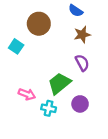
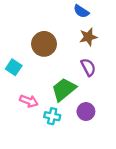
brown circle: (39, 24) -> (44, 44), moved
cyan square: (16, 46) -> (14, 67), moved

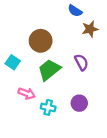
brown star: (88, 37) -> (90, 29), moved
green trapezoid: (64, 89) -> (49, 70), moved

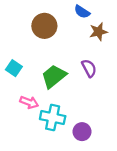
brown circle: (41, 41) -> (44, 26), moved
purple circle: (79, 103) -> (82, 132), moved
cyan cross: (48, 107) -> (53, 118), size x1.5

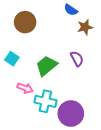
brown circle: (44, 26) -> (25, 22), moved
purple circle: (82, 132) -> (71, 114), size x1.6

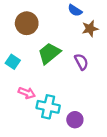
green trapezoid: (46, 66) -> (49, 53), moved
purple circle: (71, 114) -> (75, 120), size x0.6

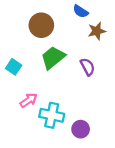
brown circle: (27, 23) -> (41, 25), moved
pink arrow: (27, 93) -> (29, 100), turned -56

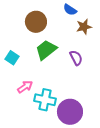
purple circle: (81, 129) -> (70, 112), size x1.6

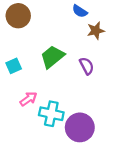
brown circle: (36, 22) -> (18, 16), moved
cyan square: (12, 58) -> (14, 66), turned 32

